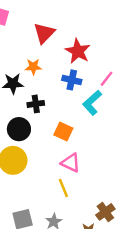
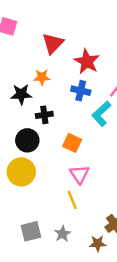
pink triangle: (71, 163) -> (79, 174), turned 30

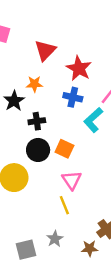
black star: (21, 94) -> (14, 101), turned -30
black circle: (27, 140) -> (38, 150), moved
gray square: (31, 231) -> (26, 250), moved

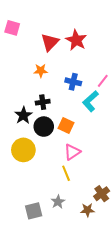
red star: (79, 68) -> (76, 40), moved
black star: (14, 101) -> (23, 115), moved
pink triangle: (72, 180) -> (72, 152), turned 30

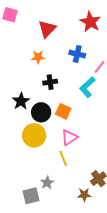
red star: (76, 40) -> (90, 22), moved
blue cross: (73, 82) -> (77, 54), moved
black cross: (43, 102) -> (50, 82), moved
yellow circle: (23, 150) -> (34, 135), moved
gray star: (58, 202) -> (47, 183), moved

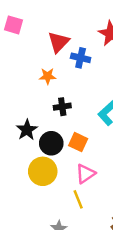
blue cross: (77, 54) -> (81, 58), moved

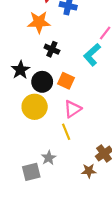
orange star: (48, 76) -> (39, 22), size x1.5
black cross: (62, 107) -> (52, 49), turned 32

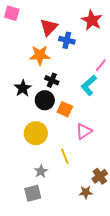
black star: (20, 70) -> (23, 88), moved
black circle: (42, 82) -> (45, 100), moved
pink triangle: (73, 109) -> (84, 131), moved
gray star: (49, 158) -> (41, 171), moved

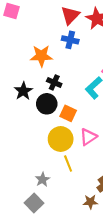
red triangle: (49, 27) -> (70, 15), moved
yellow circle: (36, 133) -> (61, 139), moved
gray square: (33, 193) -> (34, 203), turned -30

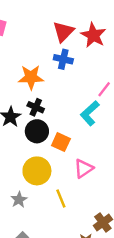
black cross: (54, 83) -> (36, 107), moved
yellow circle: (61, 139) -> (37, 171), moved
gray star: (42, 179) -> (19, 200), moved

